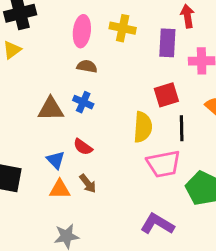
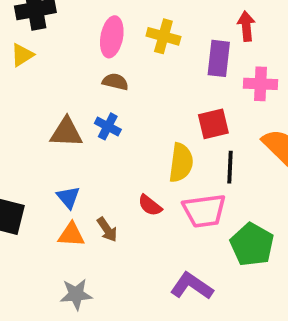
red semicircle: (83, 147) -> (150, 205), moved

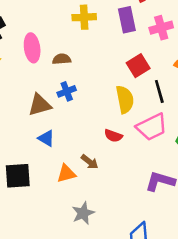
pink ellipse: (112, 37) -> (32, 48), moved
blue cross: (108, 126) -> (67, 91), turned -30
blue triangle: (68, 197) -> (46, 138), moved

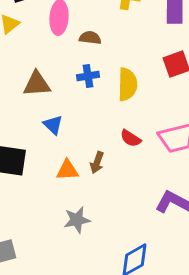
yellow semicircle: (125, 99) -> (127, 84), moved
brown triangle: (40, 105) -> (37, 84), moved
brown arrow: (90, 162) -> (97, 163), turned 60

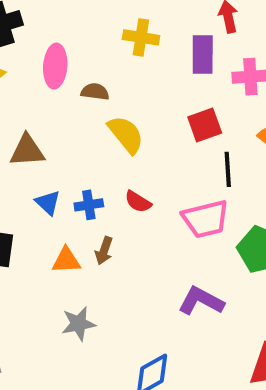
blue cross: (88, 76) -> (89, 205), moved
yellow semicircle: (127, 84) -> (126, 134), moved, turned -40
red semicircle: (131, 138) -> (138, 202), moved

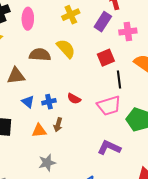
yellow cross: (141, 37) -> (71, 15), turned -30
purple rectangle: (203, 54) -> (103, 22), turned 36
pink ellipse: (55, 66) -> (28, 19), moved
brown semicircle: (95, 92) -> (40, 55), moved, size x1.5
yellow semicircle: (126, 134) -> (66, 49), moved

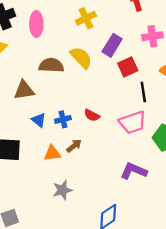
purple rectangle: (103, 22) -> (112, 45), moved
brown arrow: (58, 125) -> (74, 146), turned -144

